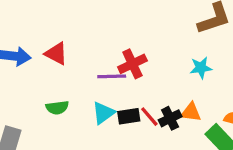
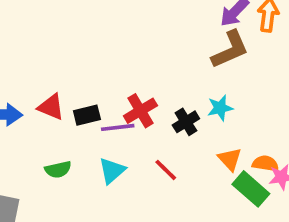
orange triangle: (191, 112) -> (230, 159), moved, turned 45
black rectangle: (129, 116) -> (87, 115), moved
black cross: (170, 118) -> (186, 122), moved

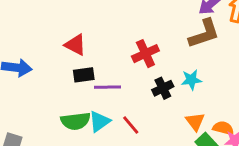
red triangle: (51, 107) -> (75, 45), moved
red cross: (140, 111) -> (145, 54), moved
green semicircle: (58, 169) -> (76, 121), moved, size x1.4
red line: (166, 170) -> (131, 125), moved

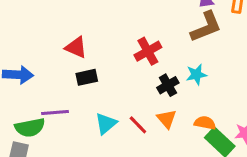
purple line: (108, 87) -> (55, 112), moved
green semicircle: (76, 121) -> (30, 128), moved
orange triangle: (195, 122) -> (167, 119), moved
orange semicircle: (223, 128) -> (205, 123), moved

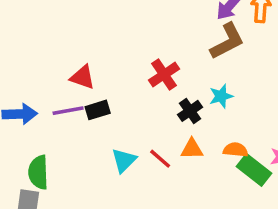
purple line: (55, 112) -> (68, 111), moved
orange triangle: (167, 119) -> (192, 149), turned -45
green semicircle: (30, 128) -> (38, 172), turned 104

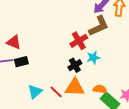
red cross: (164, 75) -> (79, 41), moved
orange triangle: (192, 149) -> (75, 87), size x1.5

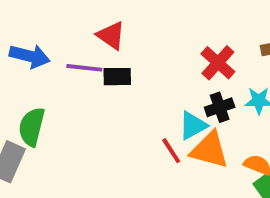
red cross: (79, 41) -> (218, 63), moved, turned -30
cyan triangle: (35, 92) -> (193, 126), moved

